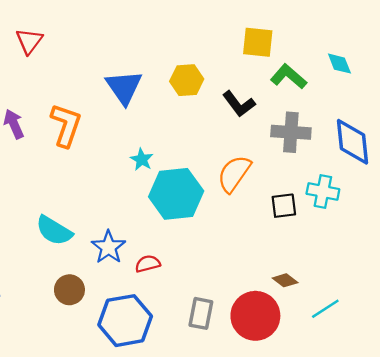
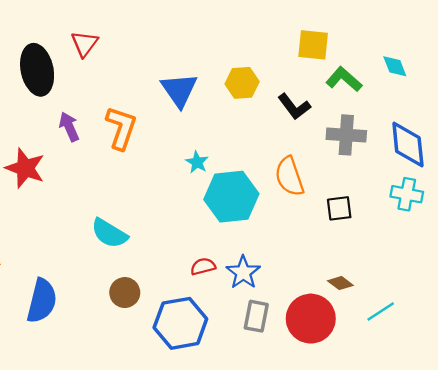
orange semicircle: (234, 174) -> (289, 176), turned -54
cyan cross: (323, 191) -> (407, 194), moved
blue star: (109, 247) -> (243, 272), moved

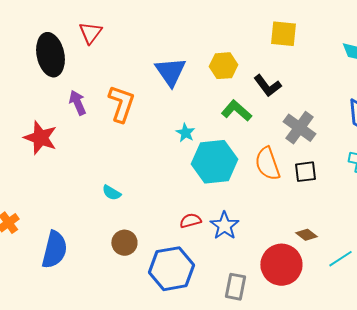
green L-shape: (344, 79) -> (236, 111), moved
gray cross: (346, 135) -> (299, 128), moved, turned 32
orange semicircle: (289, 176) -> (267, 164), moved
cyan semicircle: (109, 233) -> (111, 193), size x0.6
gray rectangle: (256, 316) -> (235, 287), moved

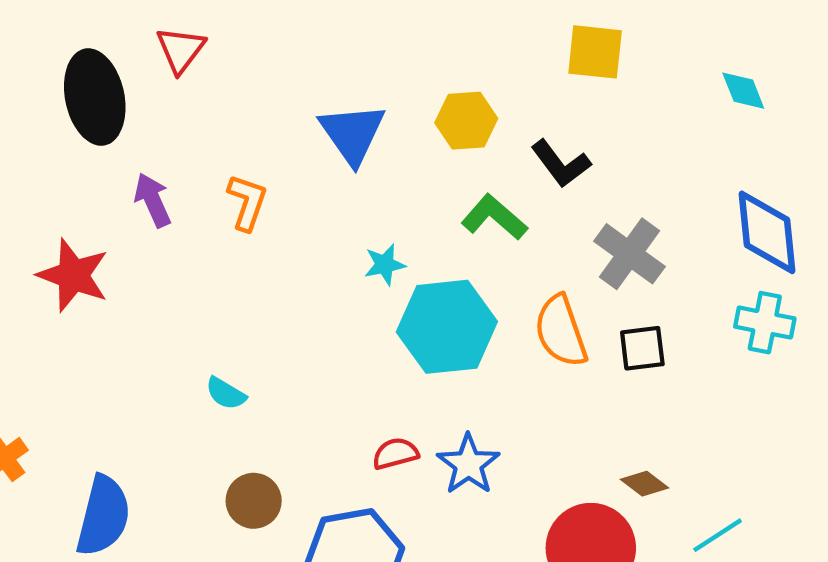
orange L-shape: (121, 104) -> (247, 202), size x0.7
cyan star: (185, 133) -> (385, 265), turned 30

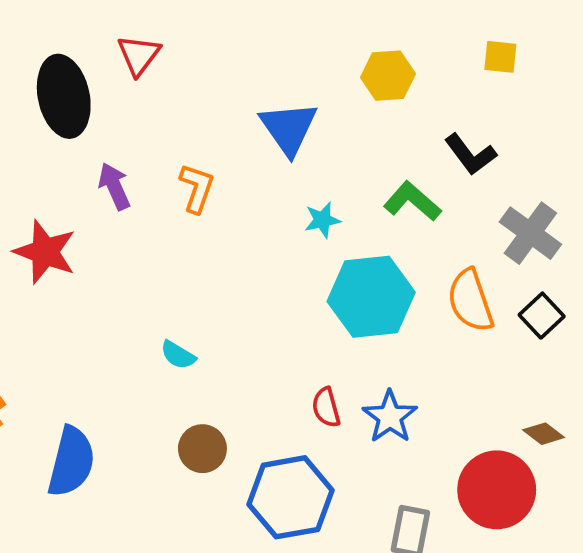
yellow square: (595, 52) -> (500, 57), size x0.7
yellow hexagon: (466, 121) -> (388, 76), moved
cyan star: (385, 265) -> (322, 220), moved
black square: (642, 348) -> (542, 316), turned -36
red semicircle: (395, 454) -> (326, 407), turned -90

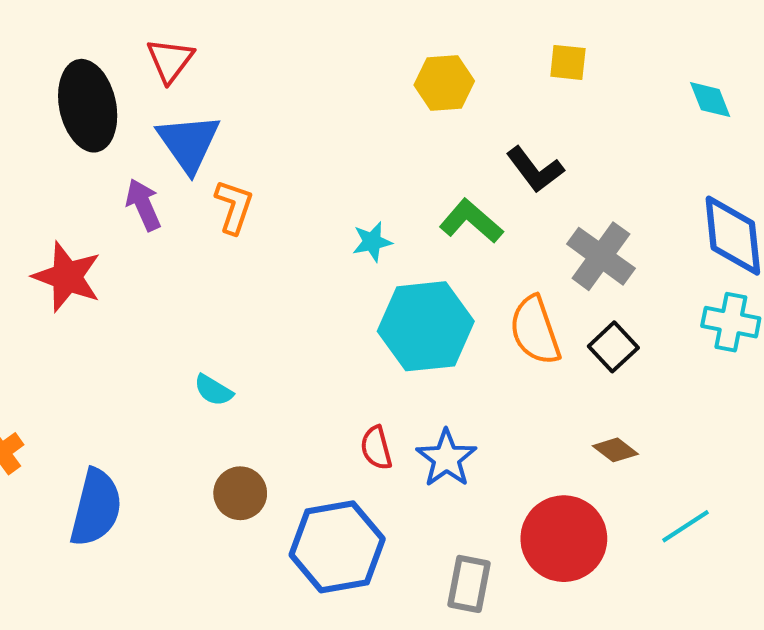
blue triangle: (289, 128) -> (189, 143), moved
brown diamond: (544, 434) -> (615, 450), moved

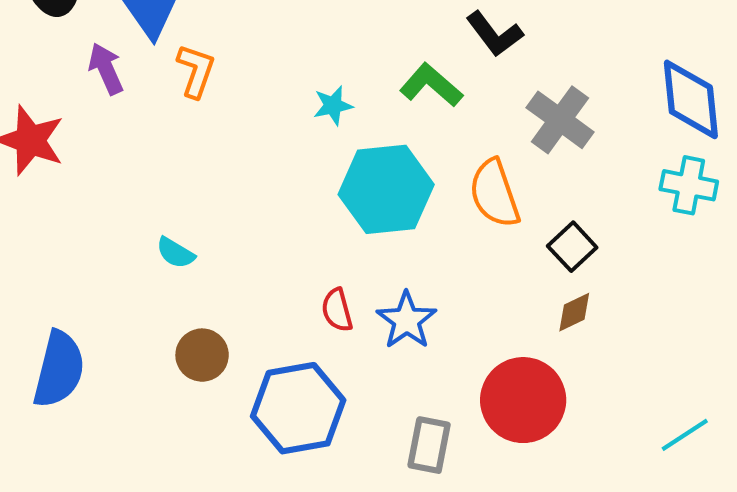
black square: (613, 347) -> (572, 247), moved
brown diamond: (615, 450) -> (574, 312), turned -63
cyan line: (685, 526) -> (685, 435), moved

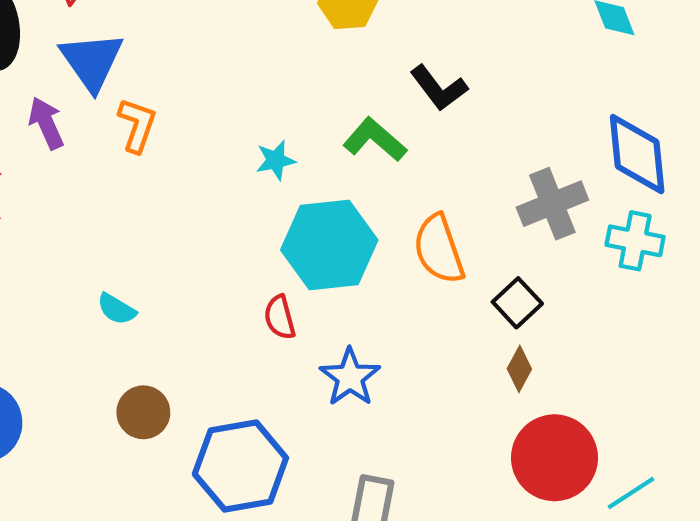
gray cross: (560, 120) -> (552, 204), moved, turned 32
red semicircle: (337, 310) -> (280, 317), moved
brown diamond: (574, 312) -> (519, 369), turned -36
red circle: (523, 400) -> (554, 458), moved

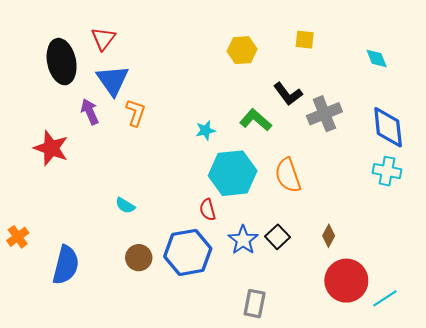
gray cross: (552, 204) -> (324, 114), moved
black square: (517, 303) -> (277, 237), moved
blue hexagon: (240, 466) -> (188, 252), moved

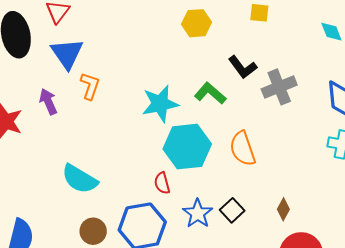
purple arrow: (90, 112) -> (48, 102), moved
cyan star: (206, 130) -> (160, 104), size x1.8
cyan semicircle: (125, 206) -> (80, 179), size x1.8

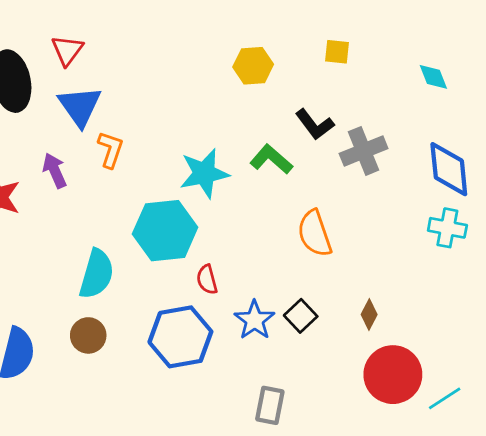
cyan hexagon: (187, 147) -> (165, 231), moved
cyan semicircle: (80, 179) -> (97, 274), turned -105
brown circle: (93, 231) -> (88, 335), moved

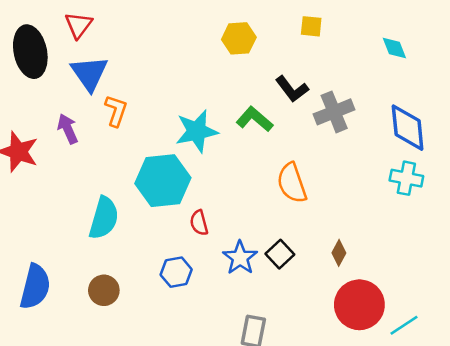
brown circle: (88, 335) -> (104, 290), moved
blue hexagon: (180, 337) -> (176, 272), size x0.6

